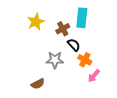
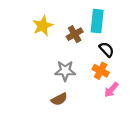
black semicircle: (74, 45) -> (107, 49), moved
brown semicircle: (38, 84) -> (59, 99), moved

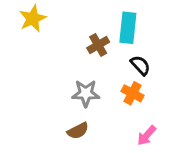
yellow star: (43, 26) -> (33, 18), moved
pink arrow: (111, 90) -> (147, 135), moved

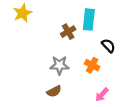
black semicircle: (140, 65) -> (108, 46), moved

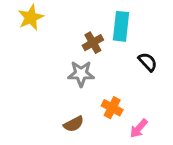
gray star: (59, 65) -> (81, 74), moved
orange cross: (92, 65) -> (112, 108), moved

